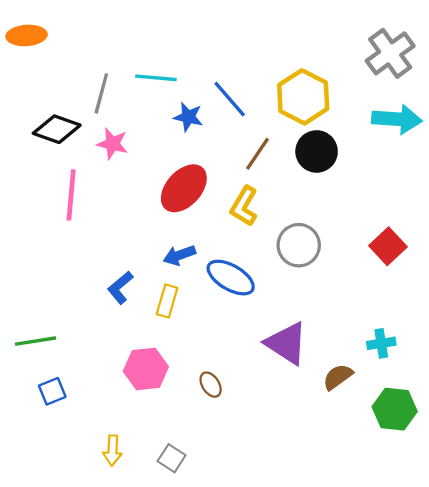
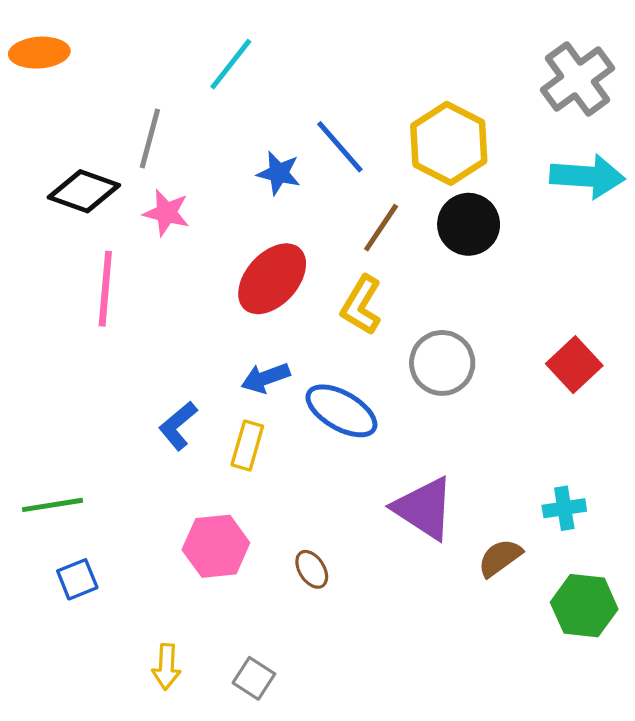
cyan line: (156, 78) -> (231, 64), moved, turned -57

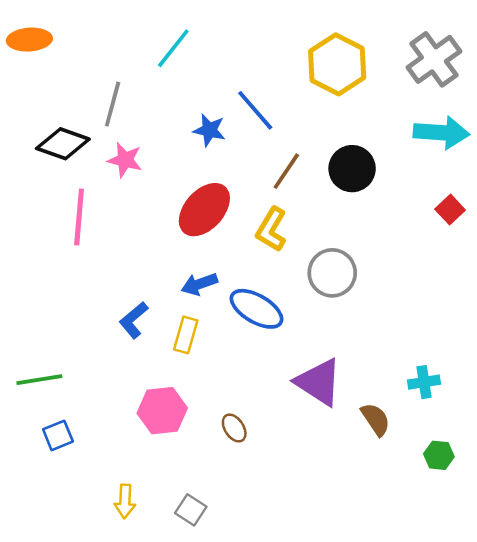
yellow hexagon: (449, 143) -> (337, 64), moved
red square: (574, 365) -> (450, 210), moved, size x0.7
brown semicircle: (500, 558) -> (376, 419), turned 92
green hexagon: (584, 606) -> (439, 455), size x0.6

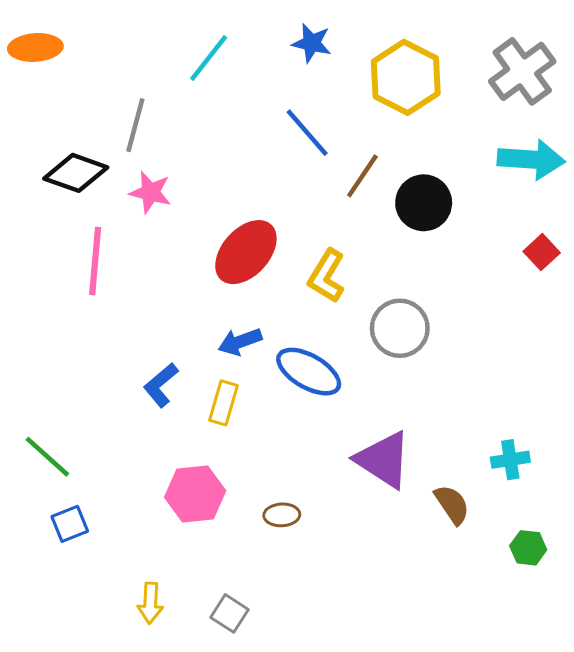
blue star: (209, 130) -> (312, 43), moved
brown line: (286, 171) -> (362, 176), moved
green line: (39, 380) -> (47, 457), turned 51
brown ellipse: (234, 428) -> (282, 515), turned -60

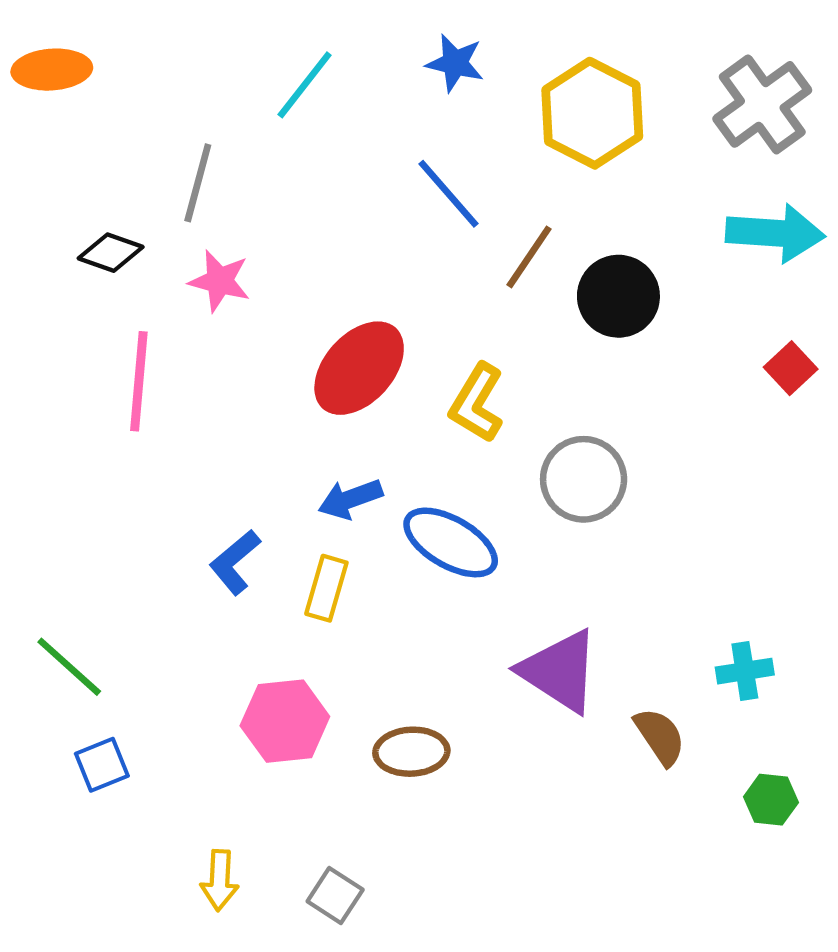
black diamond: (76, 173) -> (111, 253), size x0.7
brown ellipse: (282, 515) -> (411, 752), size x1.4

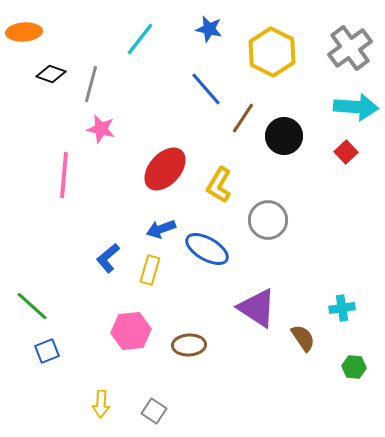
black diamond: (111, 253) -> (51, 74), moved
red square: (791, 368) -> (346, 152), moved

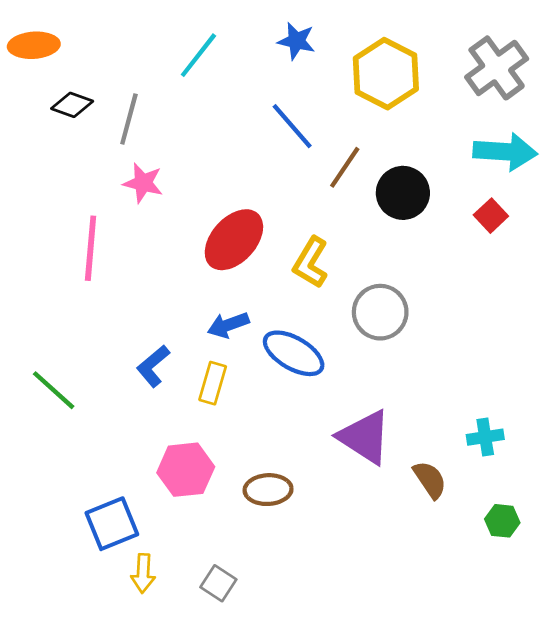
green line: (32, 306) -> (54, 390), moved
blue square: (47, 351) -> (112, 524), moved, size x1.5

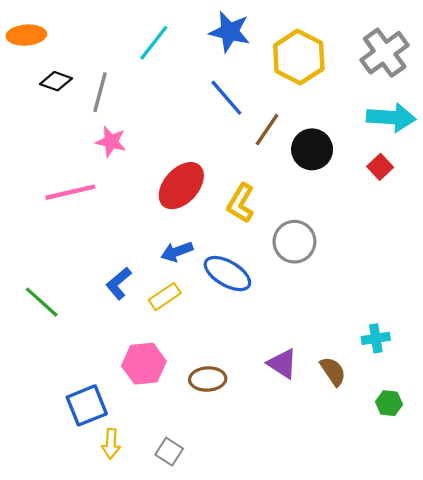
blue star: (296, 41) -> (230, 32), size x1.4
pink line: (91, 248) -> (70, 192), turned 72
yellow rectangle: (213, 383) -> (165, 297), turned 40
purple triangle: (365, 437) -> (282, 364), moved, size x0.7

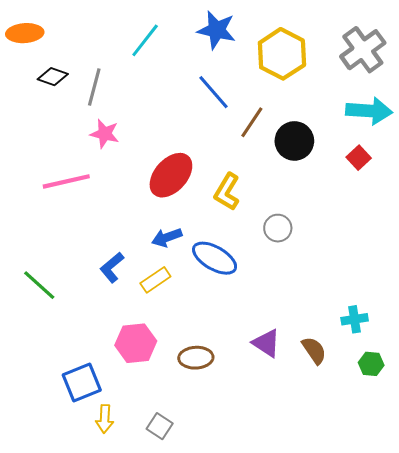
gray circle: (294, 242) -> (278, 228), size x0.7
green hexagon: (389, 403) -> (371, 364), moved

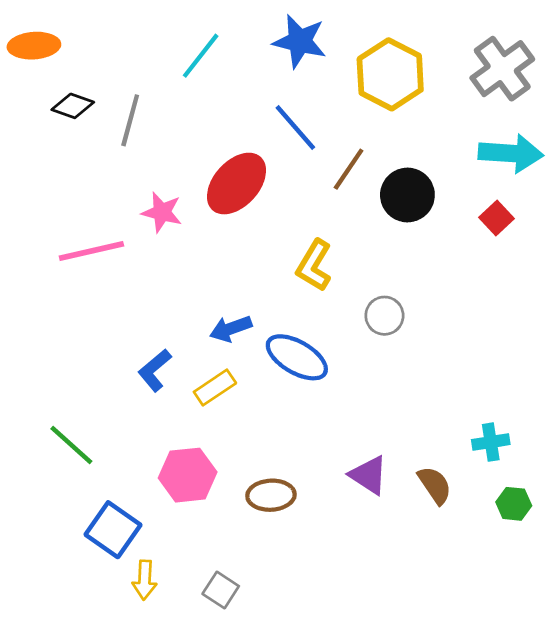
pink star: (105, 134) -> (162, 212), moved
red ellipse: (171, 175) -> (236, 184), moved
green line: (39, 285) -> (71, 445), moved
blue square: (82, 383) -> (113, 530), turned -33

